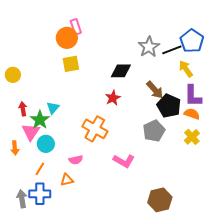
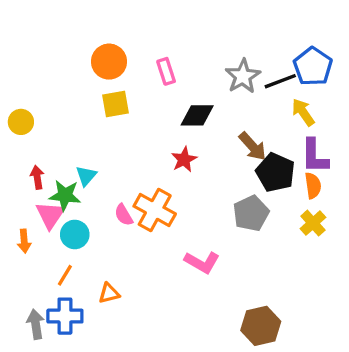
pink rectangle: (76, 27) -> (166, 71), moved
orange semicircle: (192, 114) -> (313, 186), turned 63
green star: (40, 120) -> (65, 195), turned -30
pink semicircle: (76, 160) -> (124, 215), moved, turned 72

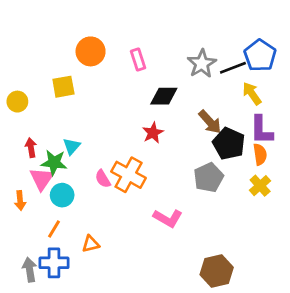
yellow square: (116, 104) -> (63, 87), moved

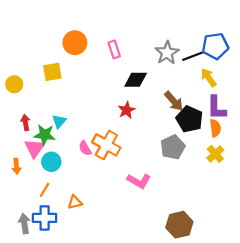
blue pentagon: (260, 55) -> (215, 46), turned 30

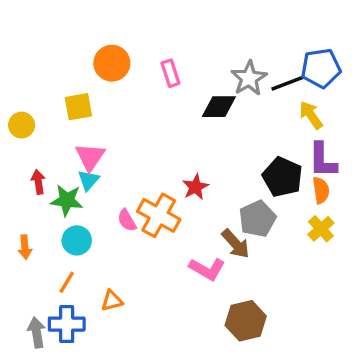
black diamond: (136, 80) -> (219, 107), moved
brown arrow: (174, 101) -> (236, 244), moved
red star: (127, 110) -> (195, 187), moved
pink triangle: (34, 148) -> (90, 157), moved
brown hexagon: (179, 225) -> (246, 321), moved

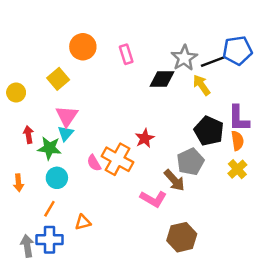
yellow square: (78, 107) -> (58, 79), turned -30
yellow arrow: (311, 115) -> (202, 85), moved

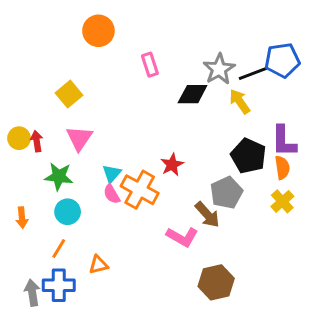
orange circle: (83, 47) -> (98, 31), moved
yellow circle: (16, 93) -> (19, 138), moved
cyan triangle: (66, 133) -> (112, 173), moved
red arrow: (28, 135) -> (37, 141), moved

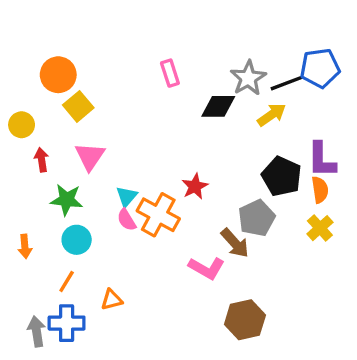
orange circle: (98, 31) -> (58, 75), moved
yellow arrow: (240, 101) -> (272, 115), turned 90
yellow circle: (19, 138) -> (22, 125), moved

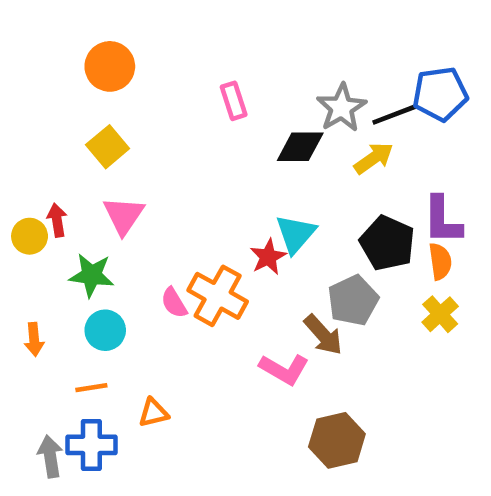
orange circle: (58, 75) -> (110, 66), moved
yellow circle: (22, 125) -> (30, 236), moved
cyan triangle: (127, 196) -> (296, 234), moved, size x1.4
orange line: (67, 281) -> (91, 388), turned 50

